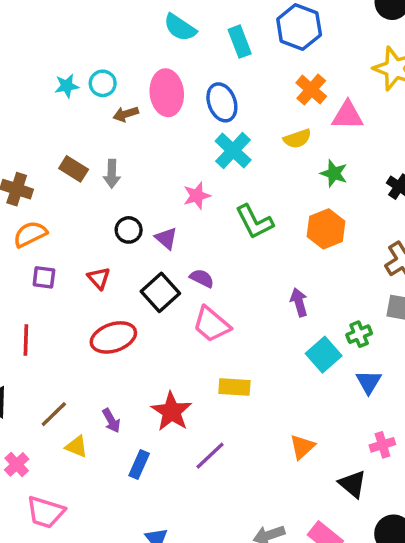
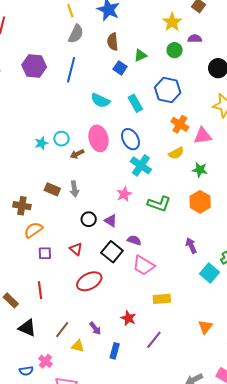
green L-shape: (254, 222) -> (159, 204), turned -35
red star: (172, 412) -> (128, 318), size x0.7

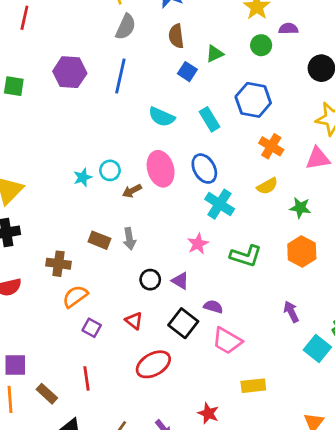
pink triangle: (203, 136) -> (318, 158), moved
purple square: (45, 253) -> (92, 328), turned 32

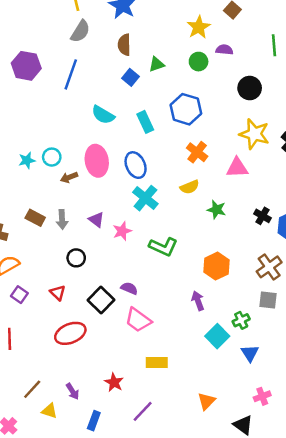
orange hexagon: (302, 251) -> (216, 266), moved
purple triangle: (180, 281) -> (96, 220), moved

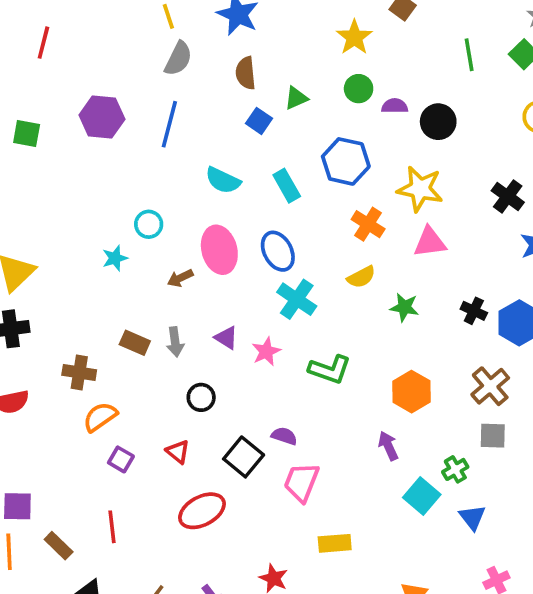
purple semicircle: (224, 50) -> (395, 106), moved
yellow star: (254, 134) -> (420, 189), moved
cyan circle: (52, 157) -> (149, 224), moved
pink trapezoid: (138, 320) -> (301, 482), turned 80

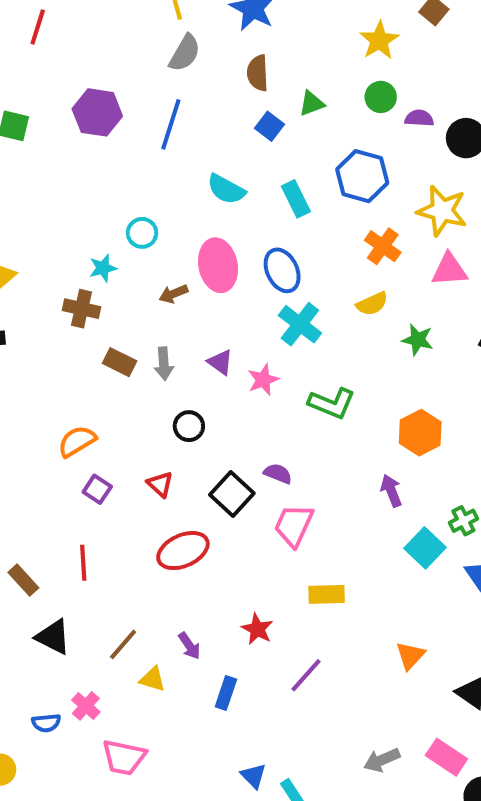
brown cross: (79, 372) -> (82, 309), moved

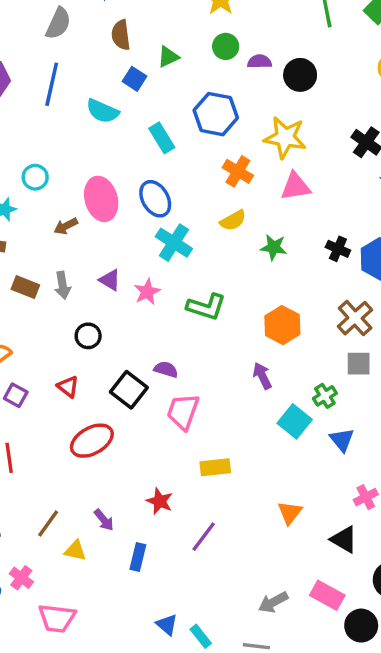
cyan semicircle: (226, 189) -> (103, 111), moved

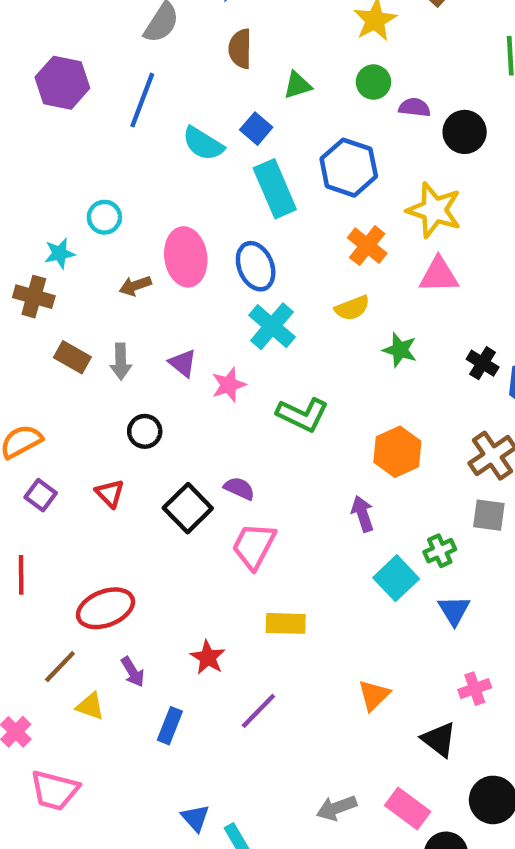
blue square: (135, 79) -> (256, 129), moved
cyan rectangle: (162, 138) -> (275, 189), size x1.4
red ellipse: (92, 441) -> (106, 608), moved

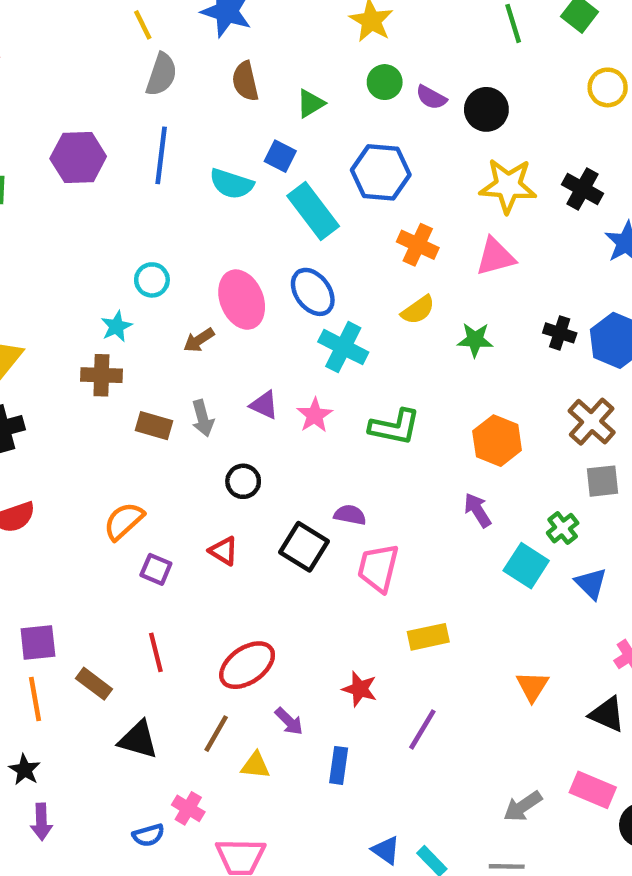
purple semicircle: (414, 107) -> (431, 97), turned -144
yellow star: (434, 210) -> (508, 186), moved

